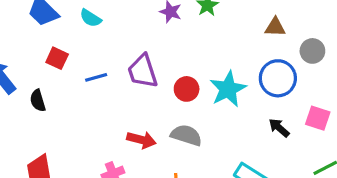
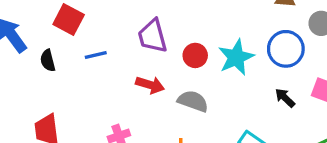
red square: (57, 58) -> (69, 20), size x1.4
blue line: (96, 77) -> (96, 55), moved
red arrow: (141, 140) -> (150, 85), moved

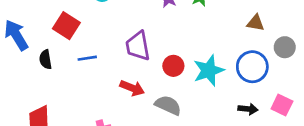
black arrow: (285, 98) -> (248, 109), turned 138

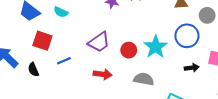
purple trapezoid: (138, 46) -> (99, 42), turned -100
gray semicircle: (168, 105) -> (144, 79), moved

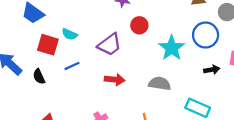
cyan semicircle: (61, 12) -> (70, 34), moved
red circle: (129, 50) -> (139, 25), moved

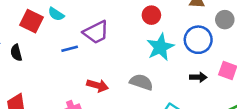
red circle: (139, 25) -> (151, 15), moved
blue line: (72, 66) -> (70, 49), moved
red arrow: (115, 79) -> (98, 86), moved

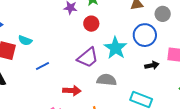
red circle: (151, 15) -> (91, 24), moved
purple trapezoid: (96, 32) -> (88, 58), moved

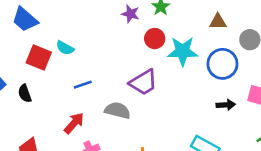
cyan star: (116, 48) -> (183, 51), moved, turned 30
gray semicircle: (107, 80) -> (117, 110), moved
red arrow: (72, 91) -> (74, 123), moved, turned -60

